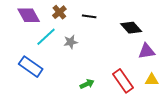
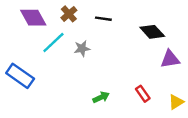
blue rectangle: (31, 67) -> (20, 76), moved
yellow triangle: (152, 80) -> (176, 102), moved, turned -32
red rectangle: (123, 81) -> (143, 94), size x0.6

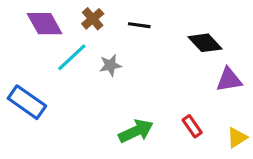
green arrow: (101, 97) -> (136, 131), size x1.5

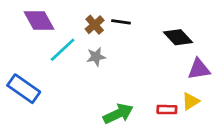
brown cross: (93, 19) -> (95, 25), moved
red rectangle: (192, 126) -> (167, 110), turned -54
yellow triangle: (237, 137) -> (191, 101), moved

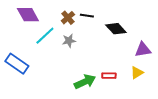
black diamond: (178, 37) -> (116, 29), moved
red rectangle: (167, 110) -> (109, 76), moved

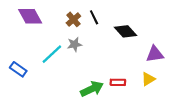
black line: (87, 16) -> (94, 17), turned 56
cyan line: (45, 36) -> (52, 54), moved
blue rectangle: (17, 64) -> (18, 69), size x0.7

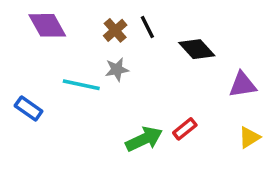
cyan line: (52, 54) -> (81, 85), turned 55
yellow triangle: (148, 79) -> (249, 137), moved
red rectangle: (118, 82) -> (185, 129), turned -40

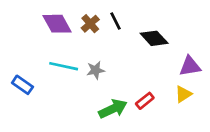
purple diamond: (47, 25) -> (57, 24), moved
gray star: (117, 69) -> (96, 70), moved
yellow triangle: (249, 137) -> (183, 94), moved

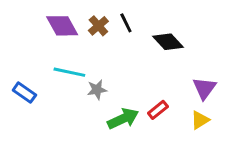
purple triangle: (190, 66) -> (204, 88), moved, turned -45
gray star: (96, 70) -> (97, 90), moved
yellow triangle: (183, 94) -> (200, 120), moved

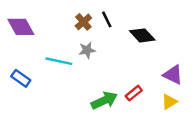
purple diamond: (62, 26) -> (21, 27), moved
purple triangle: (204, 88) -> (173, 75), turned -40
gray star: (97, 90) -> (87, 50), moved

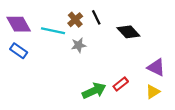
cyan line: (59, 61) -> (53, 31), moved
blue rectangle: (21, 78) -> (19, 51), moved

